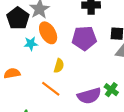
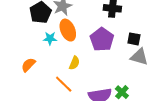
purple pentagon: (84, 38) -> (102, 39), turned 30
orange semicircle: (12, 73) -> (28, 65), turned -42

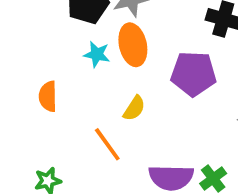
purple pentagon: (102, 39) -> (193, 74), turned 30
orange semicircle: (28, 65) -> (48, 96), turned -56

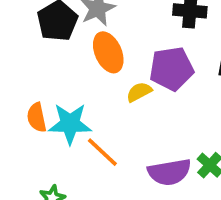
cyan star: (97, 54) -> (70, 124), moved, size x1.6
yellow semicircle: (134, 108) -> (139, 92), moved, turned -140

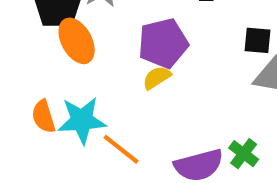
orange ellipse: (108, 52) -> (77, 41), moved
purple pentagon: (171, 69) -> (163, 43), moved

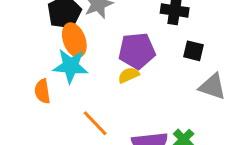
black square: (258, 40) -> (194, 51), moved
cyan star: (82, 120) -> (71, 66), moved

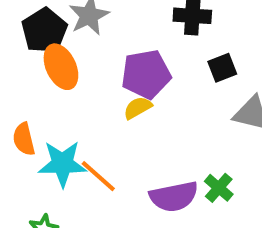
black square: (194, 51) -> (222, 68), turned -30
cyan star: (71, 66) -> (62, 164), moved

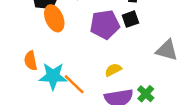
black square: (222, 68) -> (130, 19), moved
yellow semicircle: (138, 108) -> (113, 70), moved

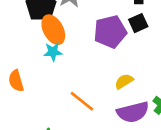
orange semicircle: (31, 61) -> (16, 81), moved
cyan star: (53, 76) -> (53, 52), moved, size x0.6

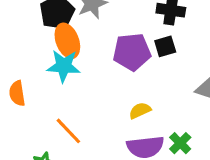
cyan star: (53, 52) -> (64, 66), size x1.5
orange line: (82, 101) -> (68, 131), moved

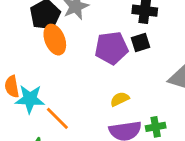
cyan star: (64, 66) -> (30, 99), moved
green cross: (180, 143) -> (156, 127), turned 36

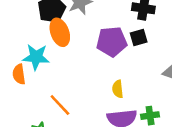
cyan star: (30, 99) -> (36, 57), moved
yellow semicircle: (120, 99) -> (118, 89), turned -72

